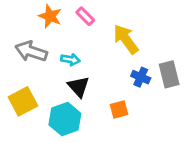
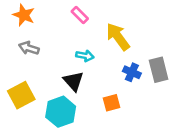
orange star: (50, 16) -> (24, 15), moved
gray arrow: (31, 51) -> (29, 48), size x0.7
cyan arrow: (70, 60) -> (85, 56), moved

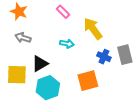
black triangle: (73, 81) -> (40, 64), moved, turned 42
yellow square: (21, 95) -> (17, 75), turned 30
orange square: (112, 103) -> (88, 81), size x1.5

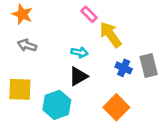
pink rectangle: (63, 12) -> (89, 14), moved
black triangle: (40, 64) -> (78, 76), moved
orange square: (88, 81) -> (116, 107), moved, turned -30

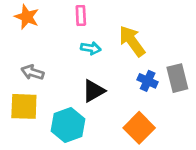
pink rectangle: (89, 14) -> (81, 16), moved, turned 42
gray arrow: (27, 45) -> (32, 72), moved
cyan arrow: (79, 52) -> (91, 48), moved

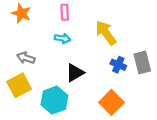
cyan arrow: (91, 48) -> (62, 38), moved
yellow square: (24, 106) -> (19, 85), turned -30

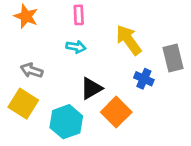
gray rectangle: (142, 62) -> (173, 58), moved
yellow square: (19, 85) -> (23, 104), turned -30
orange square: (111, 102) -> (116, 112), moved

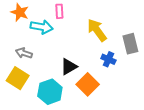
cyan arrow: (76, 47) -> (42, 27), moved, size x1.5

